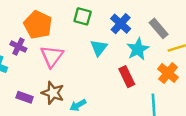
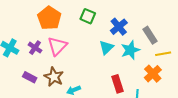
purple cross: (18, 47) -> (35, 48), moved
cyan triangle: (99, 48) -> (106, 47), moved
red rectangle: (127, 77) -> (118, 84), moved

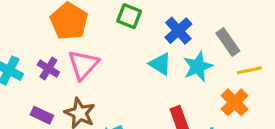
cyan triangle: (106, 47) -> (160, 64), turned -42

